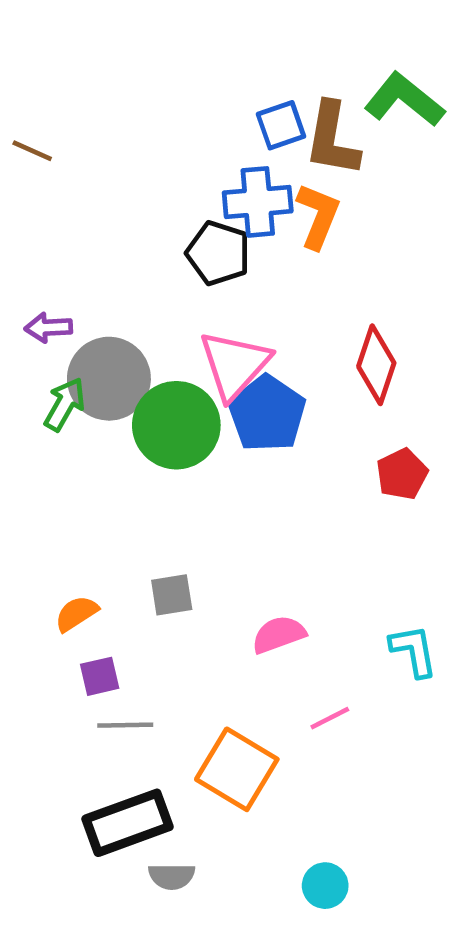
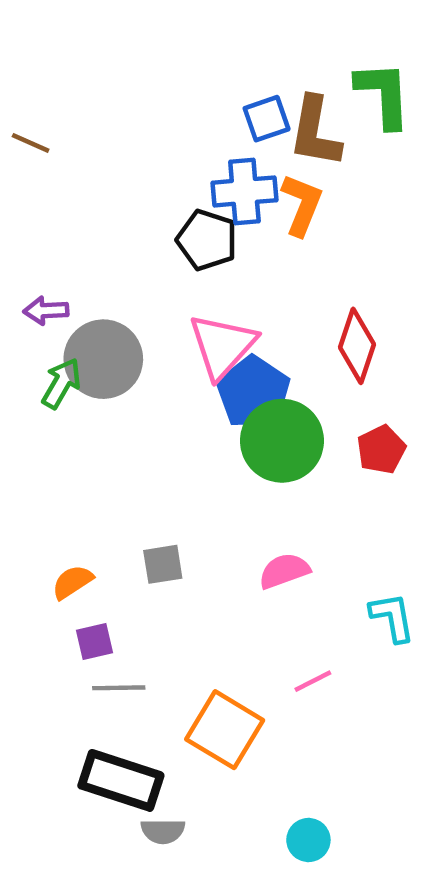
green L-shape: (404, 100) -> (383, 94), turned 48
green circle: (176, 425) -> (282, 441), moved
pink semicircle: (279, 634) -> (284, 571), moved
black rectangle: (128, 823) -> (121, 780), turned 38

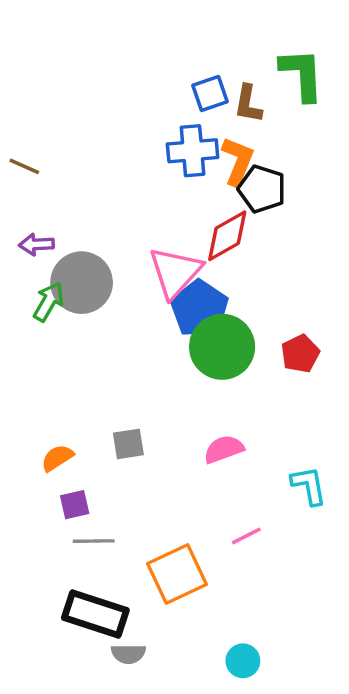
brown L-shape: (315, 132) -> (248, 104), size x0.7
brown line: (31, 143) -> (24, 166), moved
black pentagon: (207, 240) -> (262, 189), moved
red diamond: (357, 346) -> (227, 236), moved, turned 42
orange square: (225, 730) -> (177, 574), turned 34

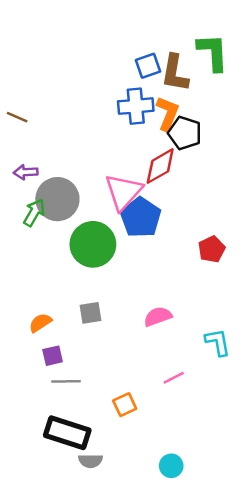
brown L-shape: (248, 104) -> (175, 73), size x1.4
green circle: (222, 347) -> (93, 244), moved
orange square: (177, 574) -> (125, 405), size x0.6

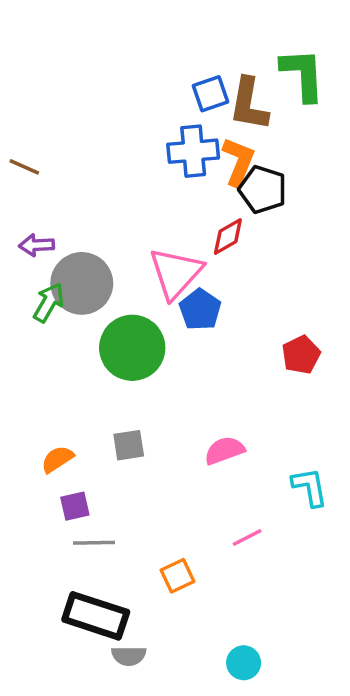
red diamond: (160, 166) -> (228, 236), size x0.7
blue pentagon: (141, 217) -> (200, 310), size x0.7

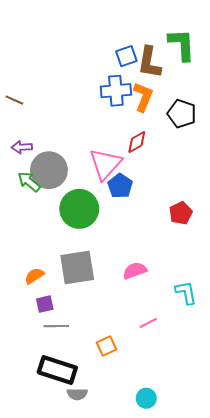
black pentagon: (263, 189) -> (182, 114), moved
green arrow: (49, 303) -> (29, 182), turned -80
gray square: (129, 445) -> (77, 267), size x1.8

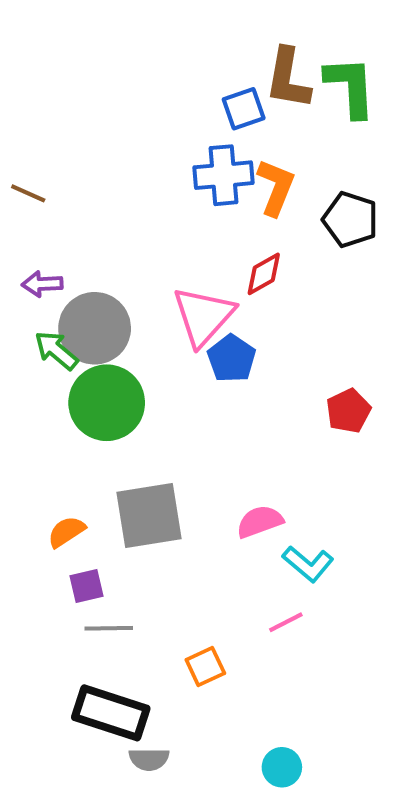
brown L-shape: (149, 62) -> (288, 79), moved
green circle: (79, 209) -> (107, 403), moved
cyan L-shape: (186, 293) -> (308, 564), moved, turned 140

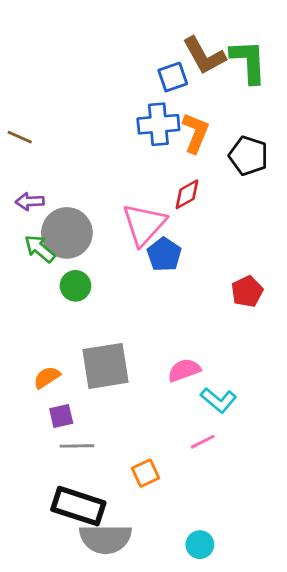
brown L-shape: (288, 79) -> (204, 56), turned -39
green circle: (107, 403) -> (75, 286), size x0.6
gray semicircle: (149, 759) -> (105, 539), size x1.8

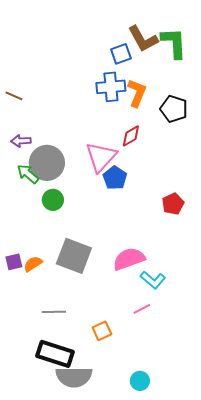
gray square: (105, 366) -> (74, 256), turned 30
pink semicircle: (184, 370) -> (129, 259), size x1.4
purple square: (61, 416) -> (14, 262), moved

